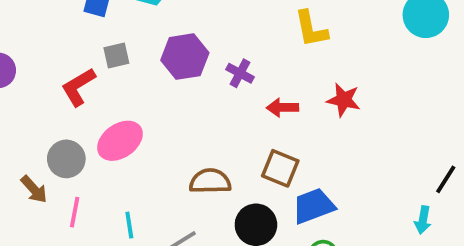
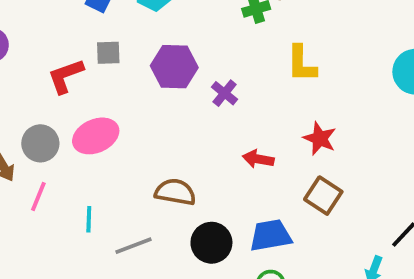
red arrow: (282, 108) -> (258, 159), moved
brown square: (280, 168) -> (323, 196), moved

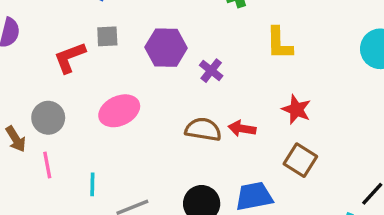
pink ellipse: (96, 136) -> (119, 111), moved
brown semicircle: (175, 192) -> (203, 129), moved
pink line: (38, 197) -> (47, 165), turned -32

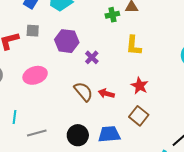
brown semicircle: (203, 129) -> (83, 92), turned 35

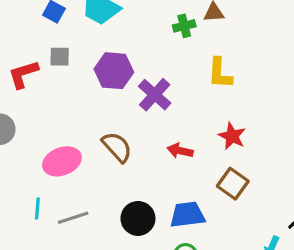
purple cross: (92, 57) -> (155, 95), size x1.5
pink ellipse: (35, 75) -> (62, 161), moved
brown semicircle: (83, 92) -> (117, 147), moved
cyan line: (15, 117) -> (37, 208), moved

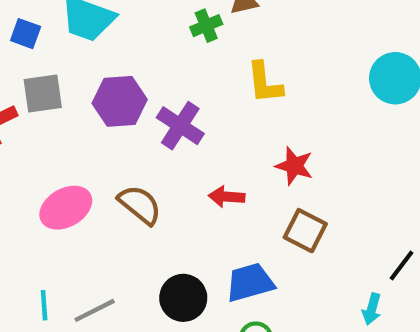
gray square: (60, 57) -> (43, 94), size x1.4
pink ellipse: (62, 161) -> (66, 208), moved

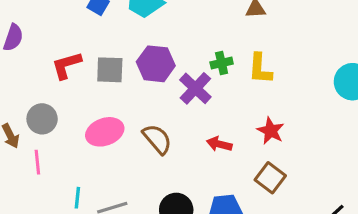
green cross: (206, 26) -> (222, 63), moved
gray square: (43, 94) -> (110, 70), moved

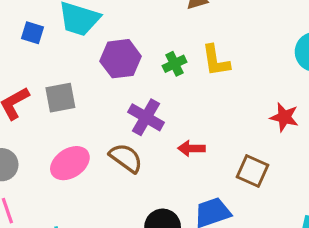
purple hexagon: (156, 64) -> (121, 59), moved
purple cross: (195, 88) -> (146, 117), moved
red star: (271, 131) -> (284, 117), moved

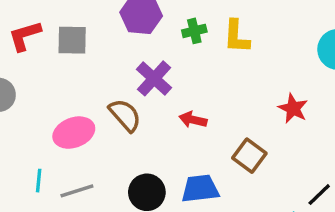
pink ellipse: (70, 163) -> (74, 133), moved

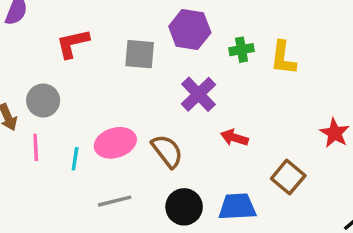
gray square: (72, 40) -> (140, 54), moved
brown semicircle: (125, 115) -> (167, 151), moved
cyan line: (39, 181) -> (75, 159), moved

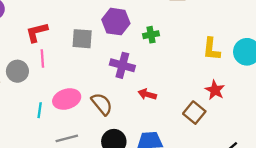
yellow L-shape: (283, 58) -> (211, 49), moved
purple cross: (198, 94) -> (122, 65), turned -30
pink line: (36, 147) -> (42, 59), moved
brown square: (288, 177) -> (194, 113), moved

